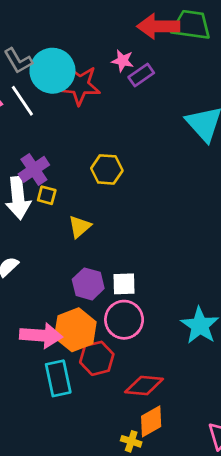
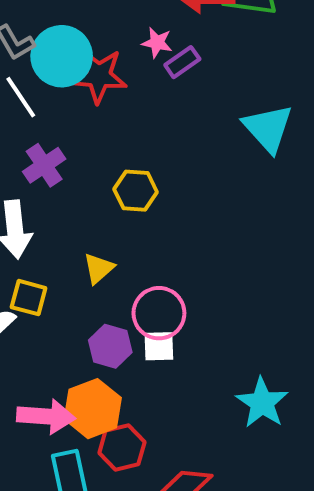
purple cross: (34, 169) -> (44, 165), moved
yellow square: (47, 195) -> (29, 298), moved, size x1.4
pink circle: (124, 320) -> (159, 313), moved

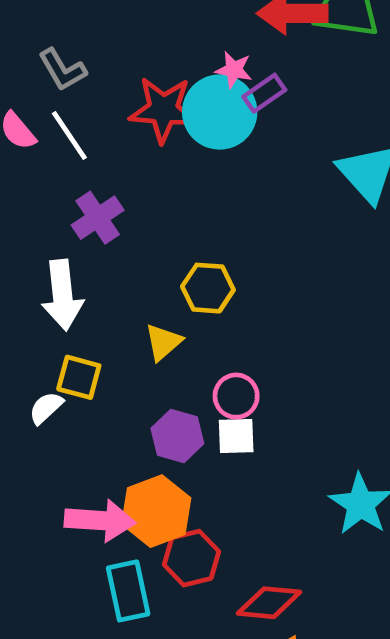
cyan circle: (62, 56) -> (220, 112), moved
yellow hexagon: (136, 191) -> (208, 288), moved
pink circle: (159, 313) -> (236, 396), size x0.7

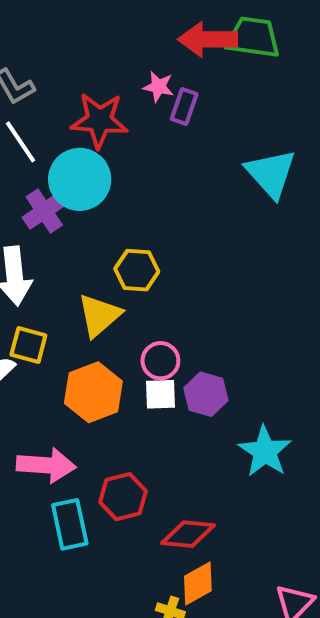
purple rectangle: (264, 93) -> (184, 106), turned -36
cyan circle: (220, 112) -> (80, 179), moved
yellow triangle: (163, 342) -> (99, 315), size x1.4
purple hexagon: (177, 436) -> (206, 394), moved
orange hexagon: (156, 511) -> (93, 392), moved

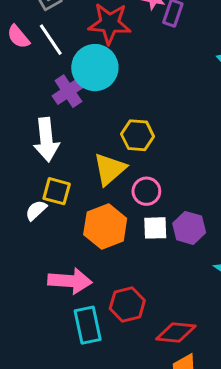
pink circle: (160, 361) -> (146, 191), moved

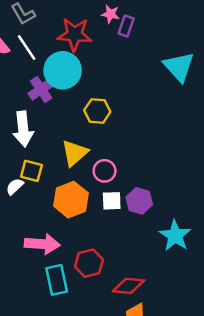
yellow hexagon: (138, 135) -> (97, 111), moved

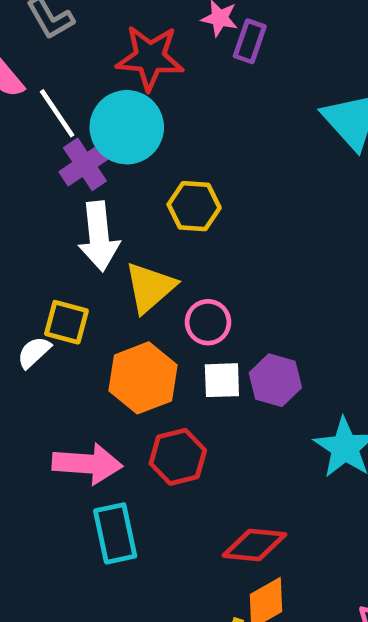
white line: (27, 48) -> (57, 113), moved
white arrow: (23, 129) -> (99, 236), moved
red hexagon: (89, 263) -> (178, 457), moved

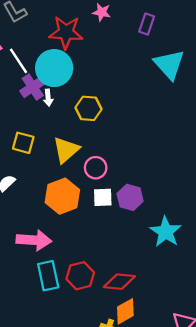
purple rectangle: (250, 41) -> (147, 24), moved
white arrow: (99, 236) -> (48, 98), moved, size x0.5
yellow square: (66, 322) -> (23, 143), moved
red hexagon: (178, 457) -> (80, 276), moved

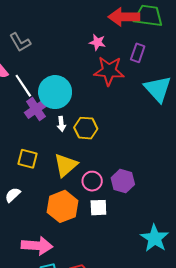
red star: (66, 32) -> (109, 71), moved
white arrow: (48, 98) -> (61, 124), moved
purple hexagon: (130, 197) -> (123, 181), moved

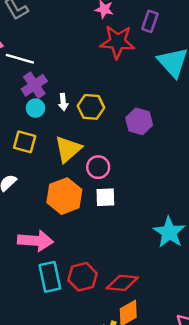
white line: (23, 86) -> (20, 59), turned -40
cyan circle: (55, 92) -> (35, 108), moved, size x0.5
purple hexagon: (123, 181) -> (139, 121), moved

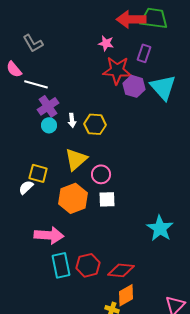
purple hexagon: (139, 121) -> (134, 86), moved
yellow square: (25, 142) -> (38, 173), moved

